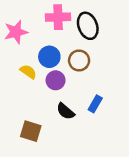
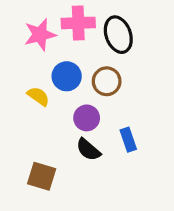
pink star: (16, 32) -> (40, 35), moved
purple circle: (56, 80) -> (87, 118), moved
blue rectangle: (95, 104) -> (128, 140), turned -49

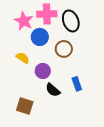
pink star: (40, 35) -> (24, 21), turned -30
blue circle: (67, 76) -> (40, 37), moved
purple circle: (87, 118) -> (43, 71), moved

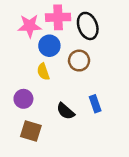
pink star: (24, 21) -> (30, 26), turned -30
yellow semicircle: (23, 58) -> (43, 72), moved, turned -144
purple circle: (43, 71) -> (23, 99), moved

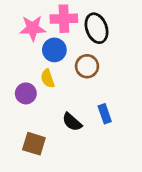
purple circle: (23, 99) -> (26, 93), moved

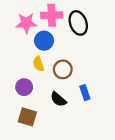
brown circle: (87, 66) -> (63, 69), moved
purple circle: (26, 93) -> (24, 87), moved

